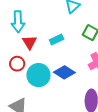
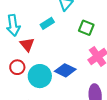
cyan rectangle: (57, 40) -> (47, 23), moved

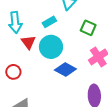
red circle: (17, 67) -> (13, 72), moved
cyan circle: (40, 76) -> (51, 47), moved

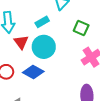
blue diamond: (65, 69) -> (33, 72), moved

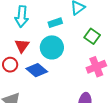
red triangle: (21, 42) -> (22, 46), moved

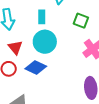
cyan rectangle: (55, 23) -> (42, 17), turned -56

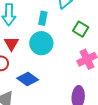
blue diamond: (36, 67) -> (28, 79), moved

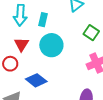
cyan rectangle: (43, 18) -> (43, 20), moved

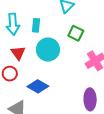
green square: (91, 33) -> (76, 33), moved

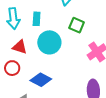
red triangle: (18, 53) -> (20, 47), turned -35

